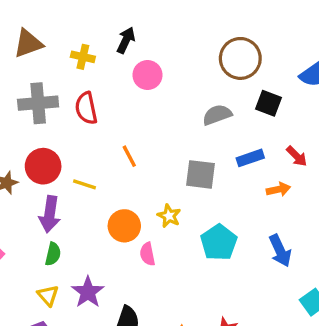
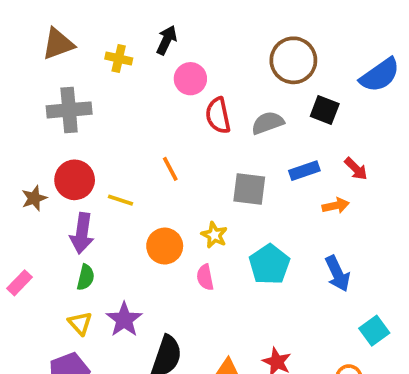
red semicircle: (86, 108) -> (218, 115), moved
pink semicircle: (147, 254) -> (205, 277), moved

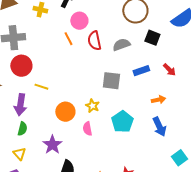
orange line: (170, 169) -> (68, 39), moved
red circle: (75, 180) -> (21, 66), moved
orange arrow: (336, 206) -> (158, 100), moved
purple star: (124, 320) -> (52, 145), moved

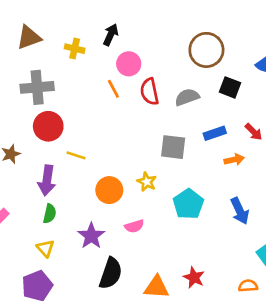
orange arrow: (158, 100) -> (234, 160), moved
pink semicircle: (87, 129) -> (134, 226), moved, turned -96

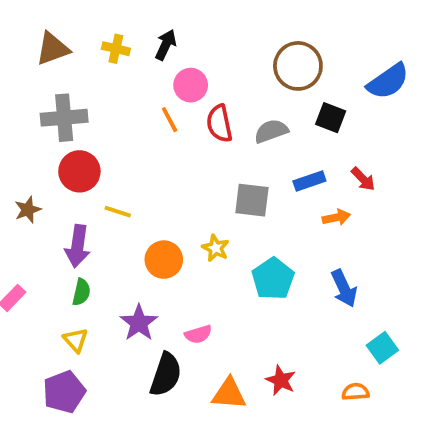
yellow cross: (75, 49) -> (116, 49), moved
pink semicircle: (134, 226) -> (198, 334), moved

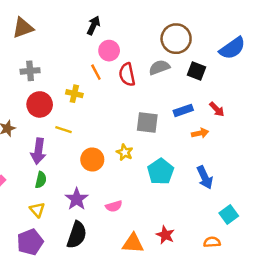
yellow cross: (116, 49) -> (74, 94), moved
gray cross: (64, 118) -> (30, 71), size x0.7
gray semicircle: (271, 131) -> (159, 67), moved
black semicircle: (166, 375) -> (77, 235), moved

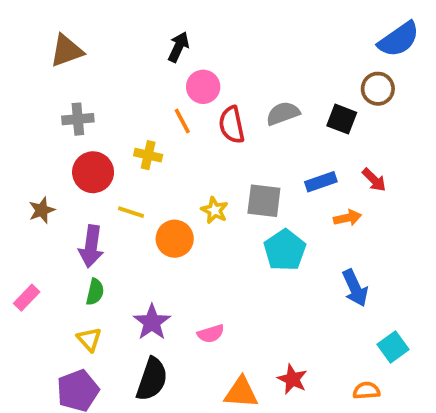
brown circle: (176, 39) -> (378, 89), moved, size x0.7
blue semicircle: (232, 48) -> (399, 39), moved
yellow star: (125, 152) -> (215, 210), moved
orange circle: (92, 160) -> (175, 239), moved
cyan pentagon: (161, 171) -> (285, 250), moved

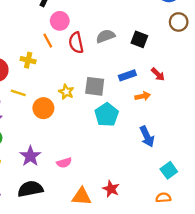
brown circle: (378, 89) -> (179, 22), moved
black semicircle: (152, 379) -> (30, 189), turned -120
orange semicircle: (366, 391) -> (163, 198), moved

